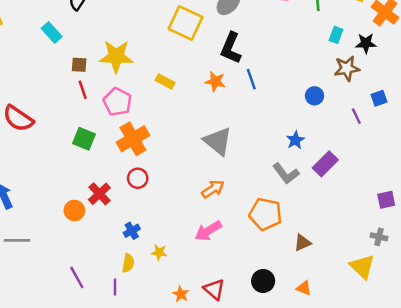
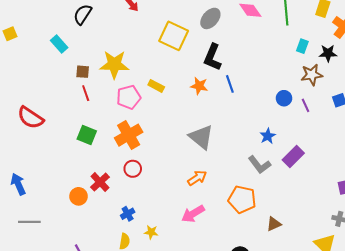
pink pentagon: (117, 102) -> (129, 97), moved, turned 30
purple line: (356, 116) -> (305, 105), moved

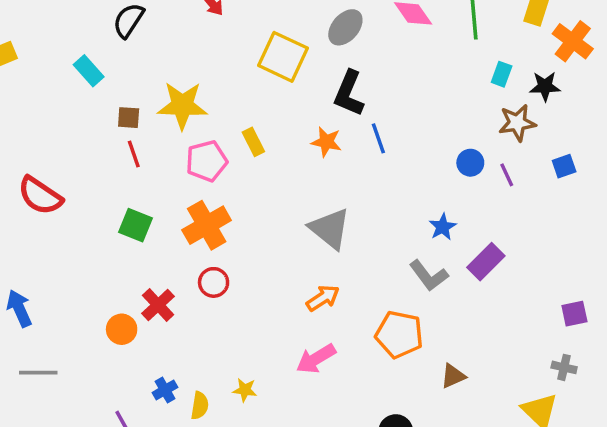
yellow rectangle: (156, 86) -> (253, 142), turned 35
blue cross: (128, 214) -> (165, 390), moved

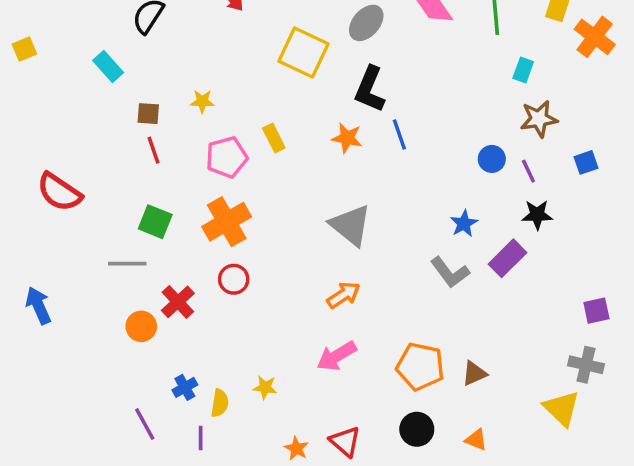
black star: (545, 86) -> (537, 215), moved
yellow star: (182, 105) -> (202, 101), size x0.5
orange pentagon: (399, 334) -> (420, 366), moved
gray cross: (564, 367) -> (586, 365), size x1.4
gray line: (38, 373) -> (127, 264), moved

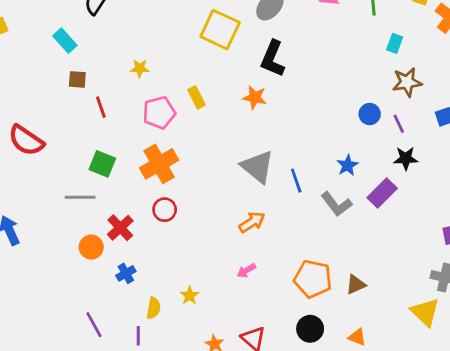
brown square: (148, 114) -> (77, 79), moved
blue line: (399, 135) -> (296, 181), moved
pink arrow: (337, 356) -> (246, 271), size x0.6
blue cross: (185, 387) -> (126, 273), moved
yellow star: (265, 387) -> (190, 296), turned 30

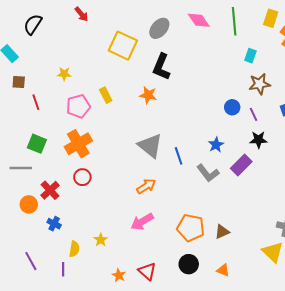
pink arrow: (246, 271) -> (142, 222), size x1.6
blue cross: (126, 273) -> (54, 224), turned -32

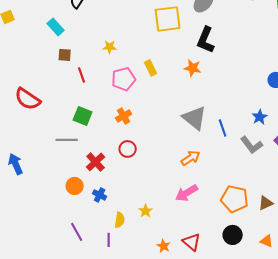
yellow square: (123, 46) -> (168, 19), turned -32
orange cross: (78, 144) -> (124, 116), size x0.6
orange circle: (29, 204) -> (75, 186), moved

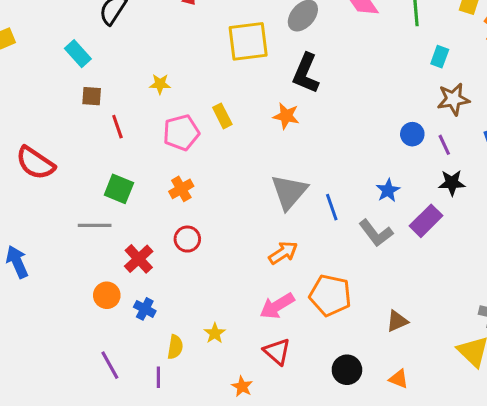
gray triangle: (195, 118) -> (289, 192), turned 32
orange pentagon: (235, 199) -> (330, 295), moved
red triangle: (192, 242) -> (277, 352), moved

